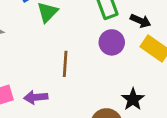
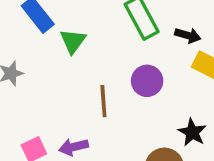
purple circle: (112, 42) -> (147, 81), moved

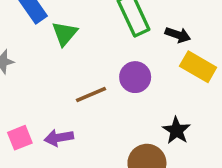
brown line: (103, 101) -> (91, 94), turned 68

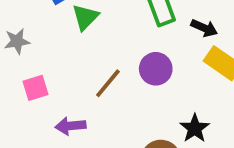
brown line: (91, 94) -> (108, 83), turned -32
pink square: (20, 138) -> (35, 88), moved

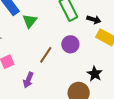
purple arrow: (70, 126) -> (28, 80), turned -56

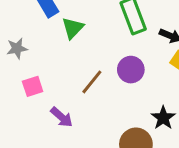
purple arrow: (28, 80) -> (62, 117), turned -77

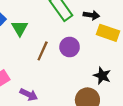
brown line: (92, 82) -> (43, 51), moved

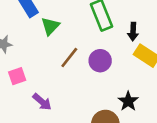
black arrow: (91, 15) -> (133, 32), turned 70

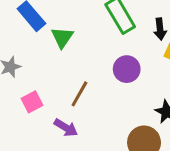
brown line: (69, 58) -> (79, 94), moved

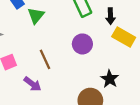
brown line: (79, 94) -> (45, 59), turned -60

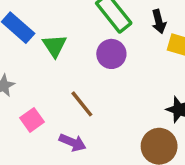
purple circle: (82, 44) -> (111, 54), moved

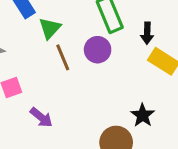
brown line: (82, 104) -> (63, 57), moved

